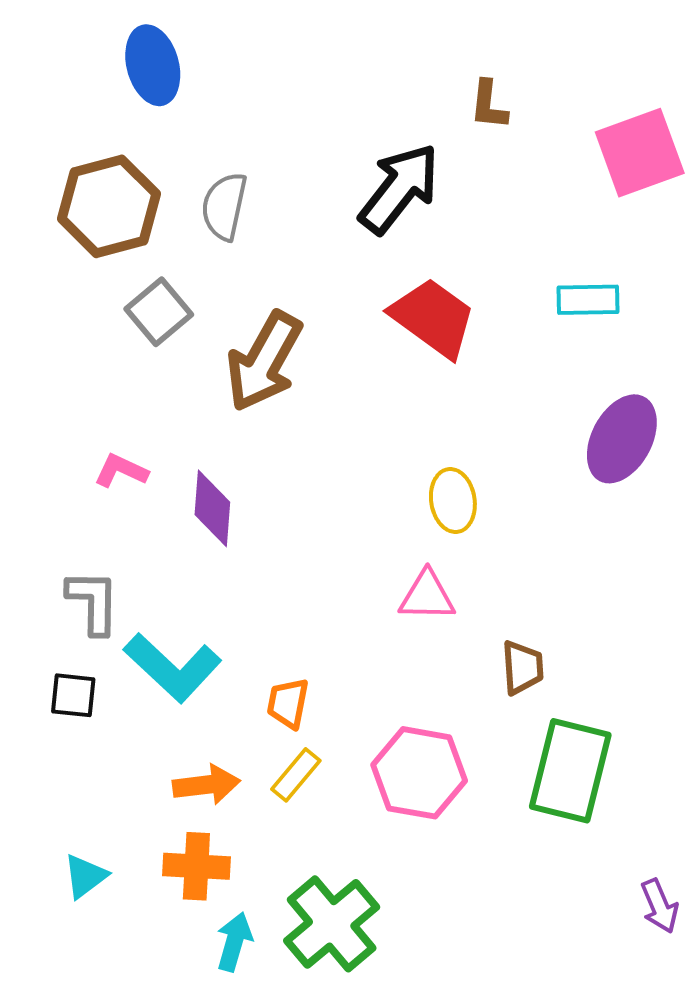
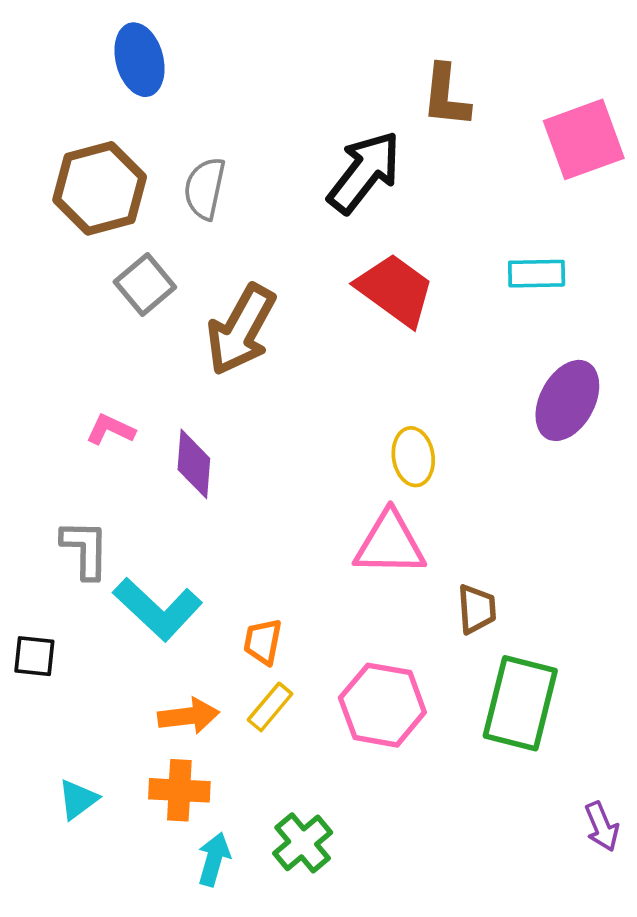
brown L-shape: (489, 105) -> (446, 96), size x1.4
pink triangle: (427, 596) -> (390, 544), size x1.4
black square: (73, 695) -> (34, 656), moved
green cross: (332, 924) -> (303, 843), size x0.7

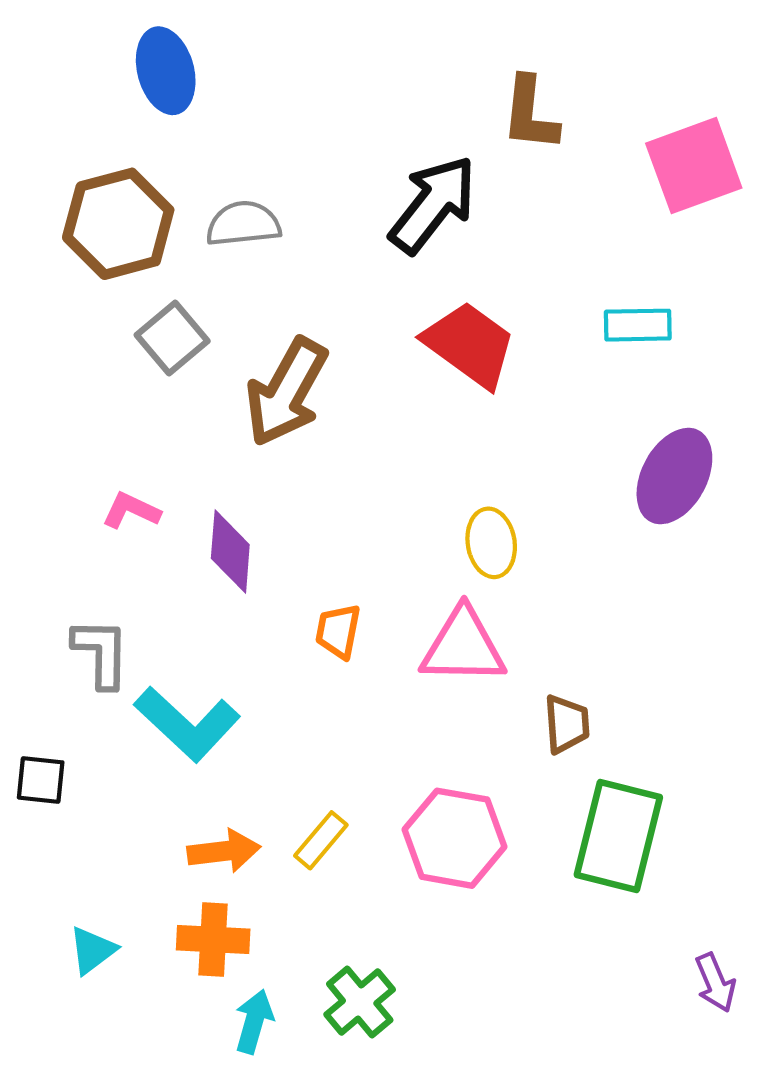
gray semicircle: (205, 188) -> (243, 224), turned 72
orange trapezoid: (263, 642) -> (338, 631), moved

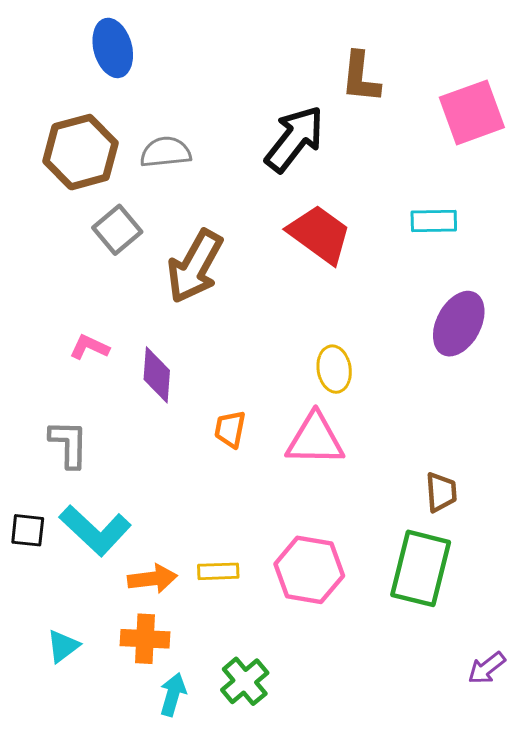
cyan L-shape: (187, 724) -> (95, 530), moved
brown trapezoid: (567, 724) -> (441, 492), moved
yellow rectangle: (321, 840) -> (218, 571), turned 48
purple arrow: (715, 983) -> (487, 668), turned 75

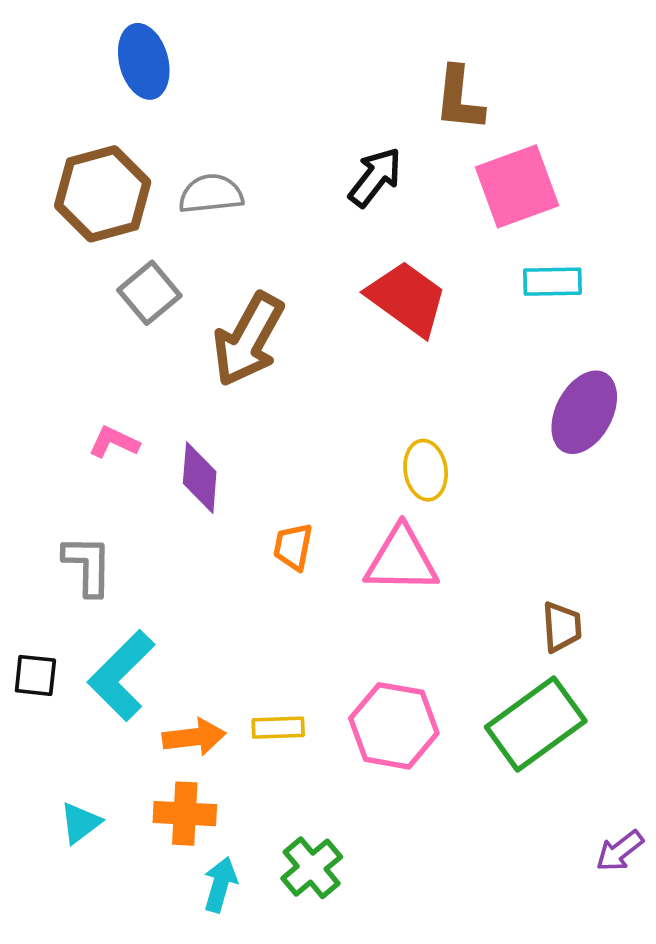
pink square: (472, 112) -> (517, 186), moved
black arrow: (295, 139) -> (375, 177), size x0.7
cyan L-shape: (95, 530) -> (121, 675), turned 92
green rectangle: (421, 568) -> (536, 724), turned 40

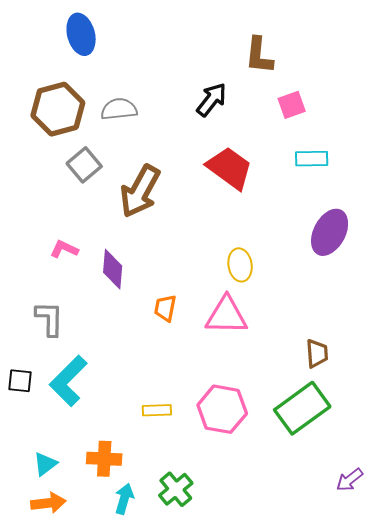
pink square: (517, 186) -> (292, 105), size x0.6
orange arrow: (194, 737) -> (48, 503), moved

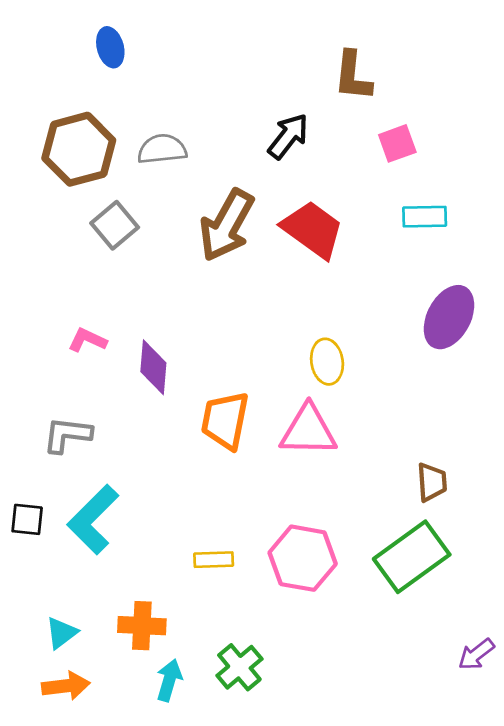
blue ellipse: (81, 34) -> (110, 47), size x0.7
brown arrow: (140, 191) -> (227, 225), moved
orange trapezoid: (165, 308) -> (225, 420), size x1.6
gray L-shape: (49, 319) -> (67, 435), turned -84

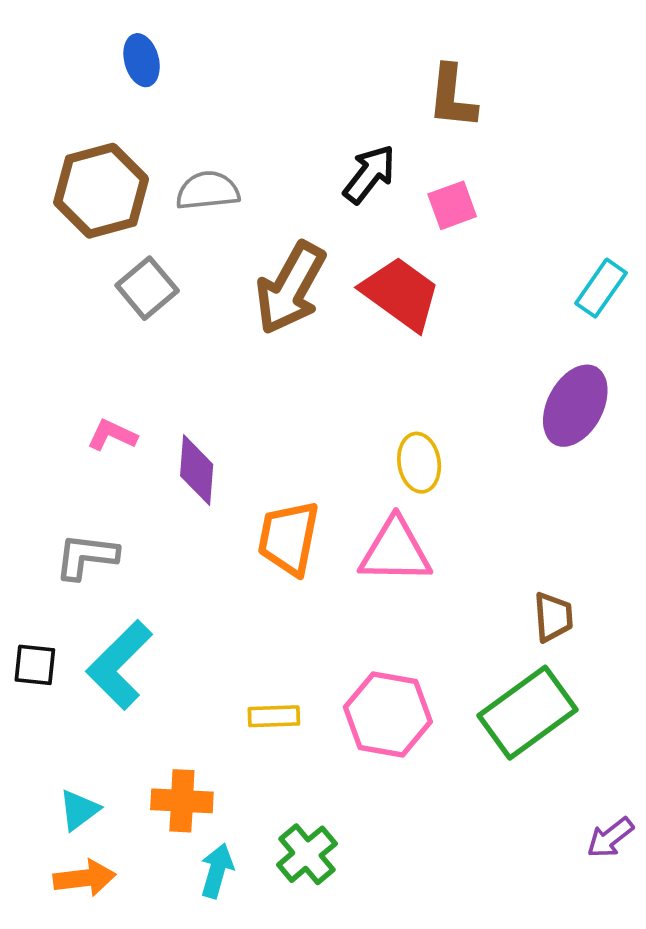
pink square: (397, 143) -> (452, 205), moved
cyan rectangle: (425, 217) -> (601, 288), moved, turned -54

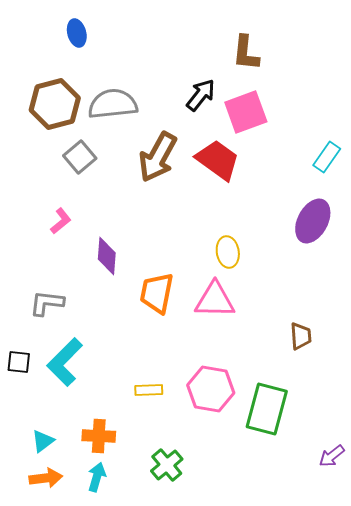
gray semicircle: (208, 191) -> (113, 104), size x1.4
pink square: (452, 205) -> (246, 112), size x1.6
pink L-shape: (112, 435) -> (61, 221), moved, turned 116
green rectangle: (528, 713) -> (267, 409), moved, turned -39
cyan arrow: (217, 871) -> (97, 477), moved

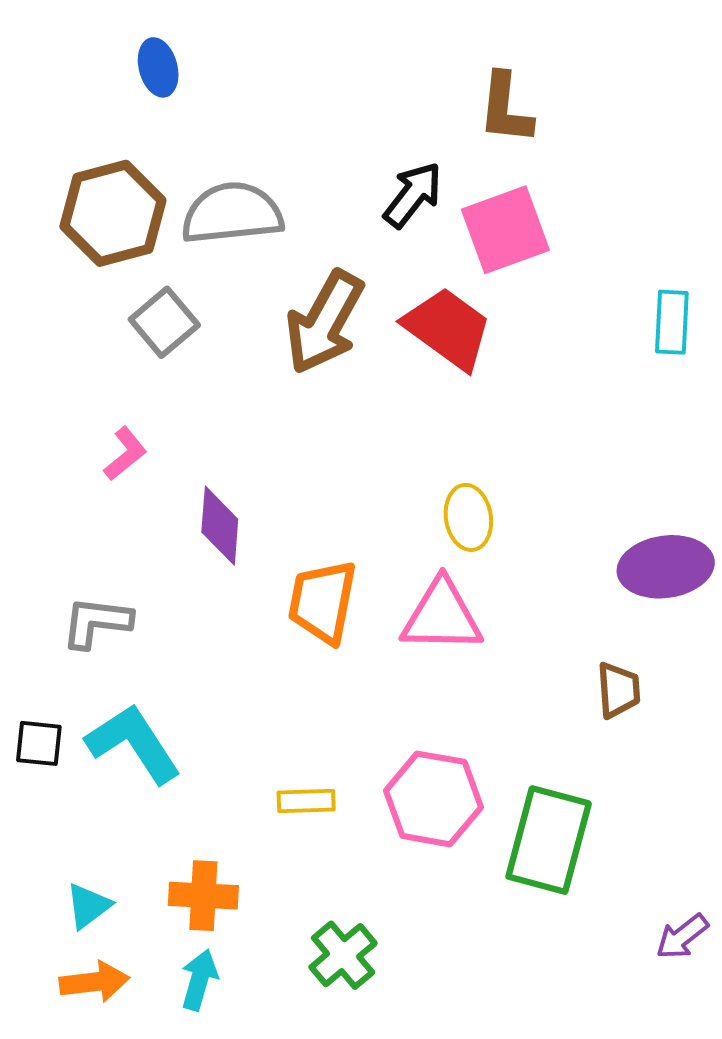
cyan rectangle: (327, 157) -> (672, 322), turned -32
purple ellipse: (313, 221) -> (666, 567), moved, turned 54
cyan L-shape: (65, 362) -> (133, 743), turned 102

